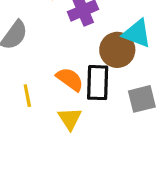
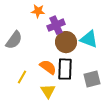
brown circle: (117, 50) -> (66, 42), moved
yellow line: (27, 96) -> (22, 77), turned 40

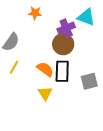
purple cross: (56, 25) -> (66, 28), moved
cyan triangle: (89, 39) -> (86, 17), moved
yellow line: (22, 77) -> (14, 67), moved

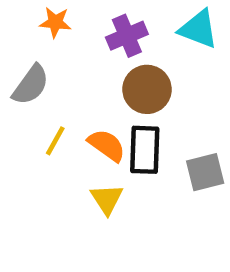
orange star: (35, 13) -> (55, 22), moved
purple cross: (66, 28) -> (127, 36), moved
yellow line: (14, 67) -> (55, 141), moved

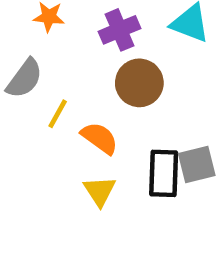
yellow line: (55, 141) -> (58, 114), moved
black rectangle: (145, 150) -> (164, 173), moved

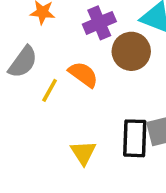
brown circle: (139, 83) -> (131, 51), moved
orange semicircle: (100, 138) -> (83, 74), moved

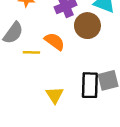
yellow line: (50, 90) -> (31, 52), turned 63

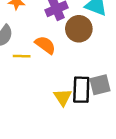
yellow triangle: (55, 95) -> (63, 97), moved

